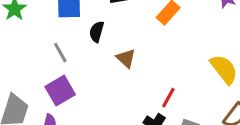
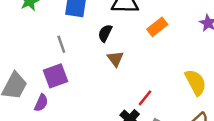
black semicircle: (97, 32) -> (105, 33), moved

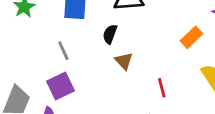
orange rectangle: (157, 27) -> (192, 37), moved
red line: (145, 98) -> (162, 88), moved, turned -48

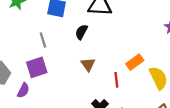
orange rectangle: (192, 37) -> (135, 62), moved
brown triangle: (124, 61) -> (88, 64), moved

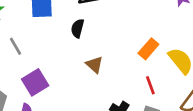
gray line: (43, 40) -> (16, 46), moved
red line: (116, 80) -> (150, 85), moved

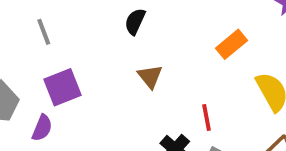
orange rectangle: (148, 49) -> (231, 44), moved
red line: (150, 85) -> (207, 117), moved

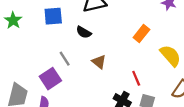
black semicircle: (135, 21) -> (84, 32), turned -72
gray line: (44, 32) -> (65, 59), moved

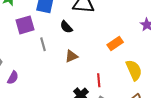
brown triangle: (99, 62) -> (71, 56), turned 40
purple square: (50, 79) -> (25, 25), moved

